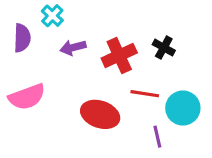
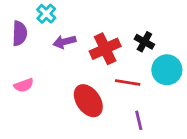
pink semicircle: (27, 97) -> (24, 85), size x0.6
cyan circle: (183, 108) -> (167, 70), moved
red ellipse: (100, 114) -> (88, 101), turned 36

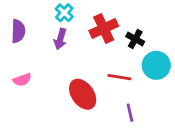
cyan cross: (46, 14) -> (64, 13), moved
purple arrow: (64, 42) -> (60, 39), turned -60
red cross: (105, 49) -> (104, 28), moved

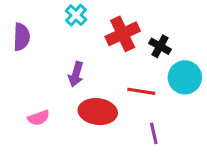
purple arrow: (60, 39) -> (76, 74), moved
pink semicircle: (22, 80) -> (39, 118), moved
red ellipse: (83, 94) -> (98, 112), turned -48

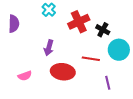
purple line: (154, 133) -> (108, 83), moved

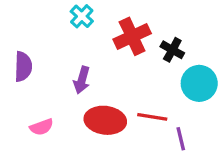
purple semicircle: (14, 24) -> (23, 67), moved
red line: (91, 59) -> (152, 117), moved

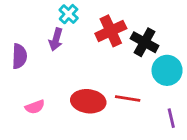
black cross: (172, 50) -> (145, 42), size x1.4
purple arrow: (82, 80) -> (56, 39), moved
purple line: (181, 139) -> (171, 118), moved

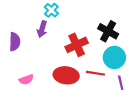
red cross: (111, 31) -> (77, 45), moved
cyan circle: (167, 70) -> (114, 57), moved
purple line: (171, 118) -> (121, 83), moved

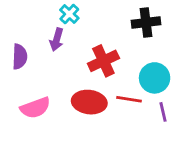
black cross: (108, 31) -> (146, 23), moved, turned -36
pink semicircle: (26, 80) -> (35, 108), size x1.5

